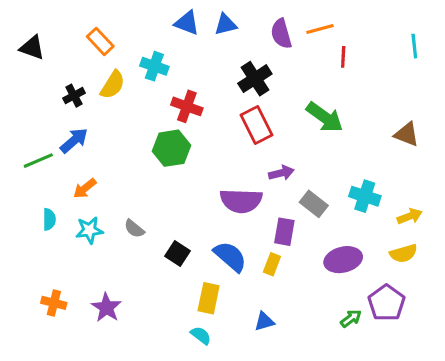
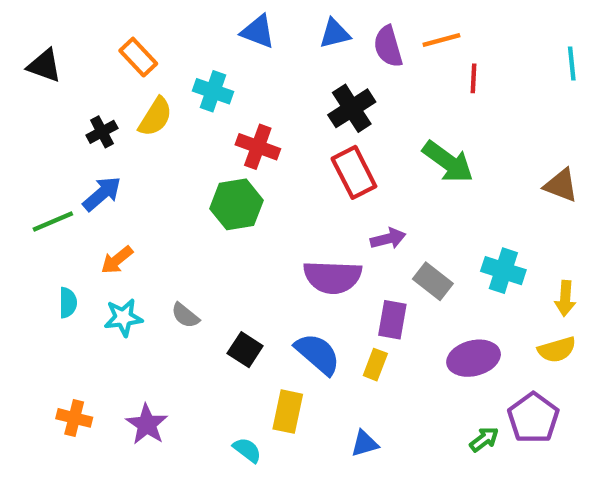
blue triangle: (226, 24) -> (335, 34), moved
yellow arrow: (410, 216) -> (565, 298), turned 115
cyan semicircle: (201, 335) -> (247, 450), moved

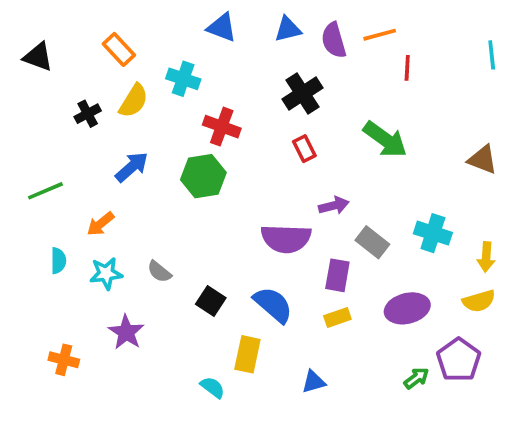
red rectangle: (354, 172) -> (304, 149), size x0.6
blue arrow: (102, 194) -> (132, 167), moved
yellow rectangle: (375, 365) -> (337, 318), moved, turned 50
purple star: (147, 424) -> (126, 332), moved

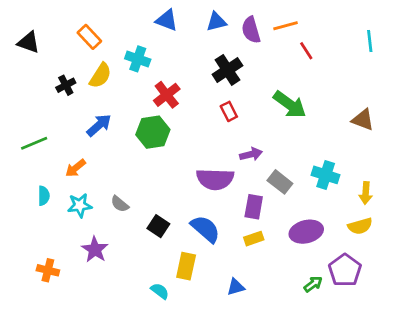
red line: (407, 68) -> (306, 51), turned -36
red cross: (222, 127) -> (167, 95), turned 32

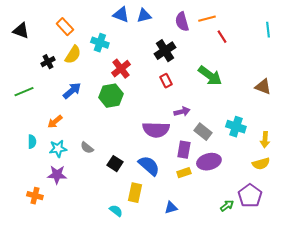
blue triangle: (216, 22) -> (144, 16), moved
green line: (34, 143) -> (24, 92), moved
purple ellipse: (306, 232) -> (209, 162), moved
purple star: (95, 250) -> (57, 175), moved, turned -30

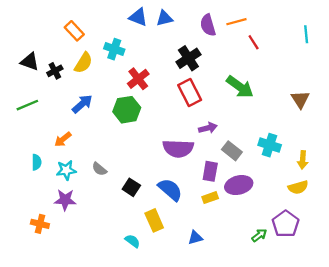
black triangle: (21, 31) -> (30, 62), moved
red rectangle: (166, 81) -> (190, 93), size x1.6
brown triangle: (263, 87) -> (300, 99), turned 36
yellow rectangle: (135, 193) -> (154, 220), turned -36

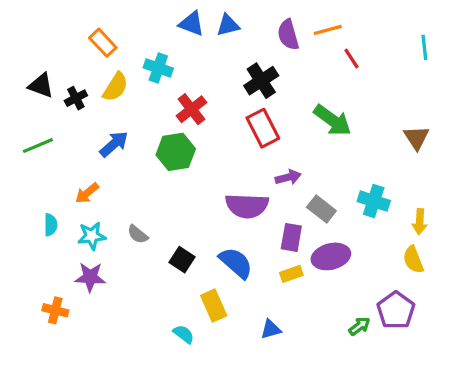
yellow semicircle: (298, 187) -> (413, 260), turned 84

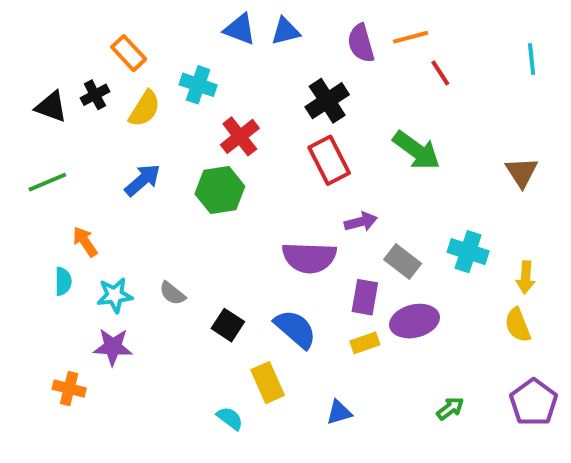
black cross: (76, 98) -> (95, 95), moved
orange arrow: (87, 193) -> (85, 242), moved, turned 95
purple pentagon: (396, 310) -> (534, 402), moved

